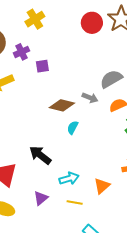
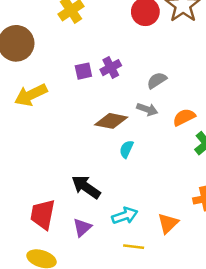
purple cross: (22, 52) -> (111, 68), moved
gray semicircle: (111, 79) -> (157, 80), moved, size x0.7
purple triangle: (41, 198) -> (82, 227), moved

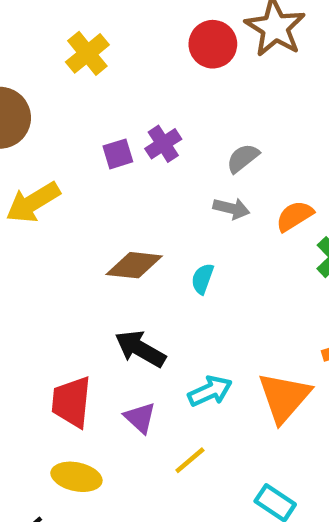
brown diamond: (111, 121) -> (134, 265), moved
orange triangle: (168, 223) -> (284, 397), size x1.5
purple triangle: (82, 227) -> (140, 418), turned -30
yellow line: (134, 247) -> (190, 460), moved, turned -42

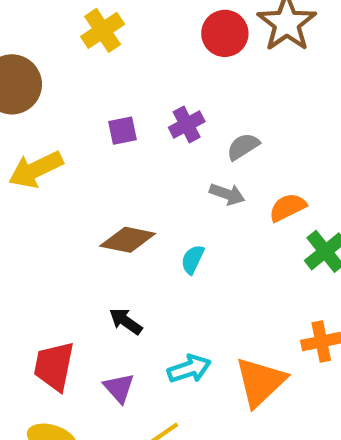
purple cross: (163, 144) -> (187, 124), moved
black arrow: (140, 349) -> (126, 321), size x0.7

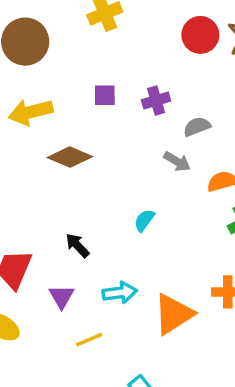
brown diamond: (128, 240) -> (70, 157), moved
cyan semicircle: (193, 259) -> (144, 220), moved

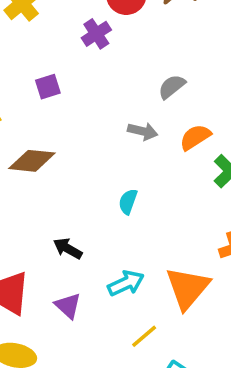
purple cross: (156, 100) -> (96, 34), moved
gray semicircle: (197, 127) -> (172, 87), moved
yellow line: (89, 340) -> (144, 336), moved

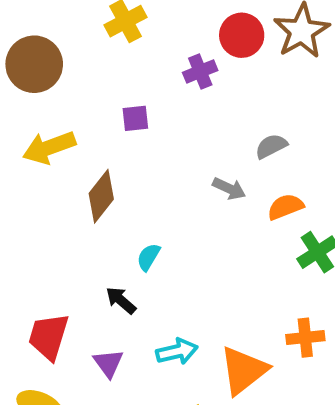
brown diamond: (32, 161) -> (101, 196), turned -69
cyan semicircle: (128, 202) -> (148, 257), moved

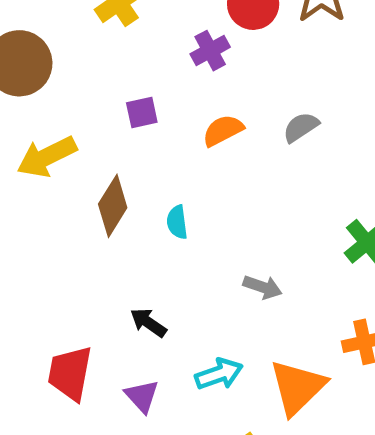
gray arrow: (229, 189) -> (263, 287), moved
orange semicircle: (285, 207) -> (223, 130), moved
cyan semicircle: (148, 257) -> (177, 222), moved, turned -32

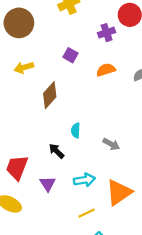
purple square: (142, 113) -> (71, 55), turned 32
yellow arrow: (47, 157) -> (24, 67), size x0.7
cyan semicircle: (177, 222) -> (76, 130), moved

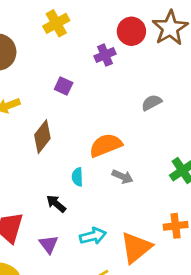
orange semicircle: (106, 70) -> (106, 145), moved, size x1.4
gray arrow: (111, 144) -> (122, 177), moved

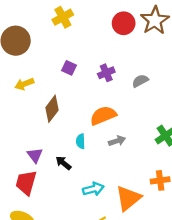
purple cross: (105, 55) -> (106, 73), moved
gray arrow: (122, 177) -> (117, 141), turned -42
purple triangle: (49, 244) -> (35, 155), moved

